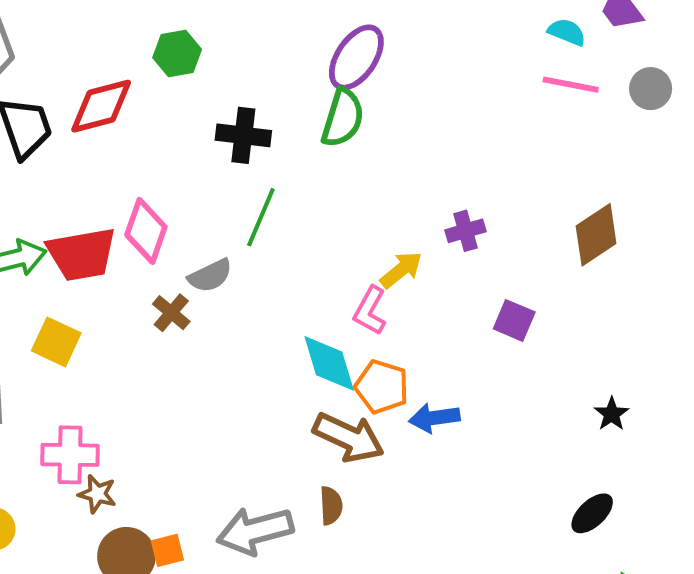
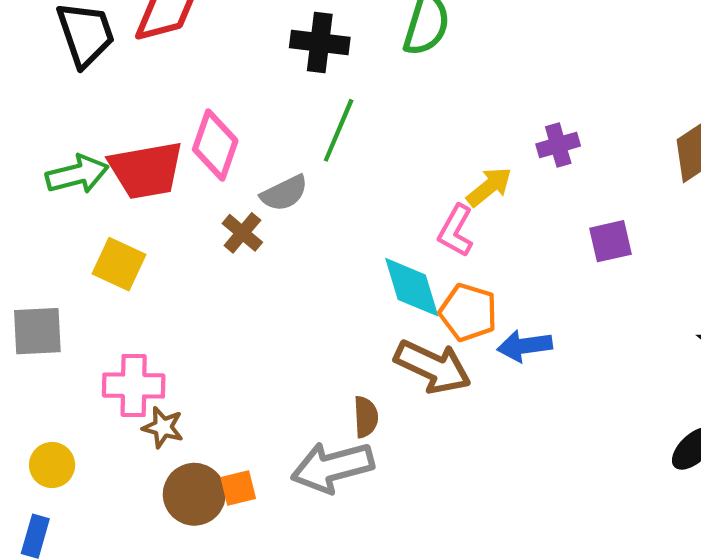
purple square: (514, 320) -> (610, 241), turned -36
brown semicircle: (331, 506) -> (366, 417), moved

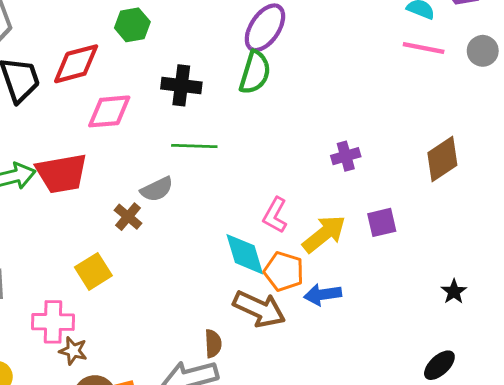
green line: (339, 130) -> (194, 146), turned 69
pink diamond: (215, 145) -> (109, 111), moved, turned 66
yellow arrow: (489, 187) -> (324, 234), moved, size x1.4
yellow square: (119, 264) -> (93, 271), moved, turned 33

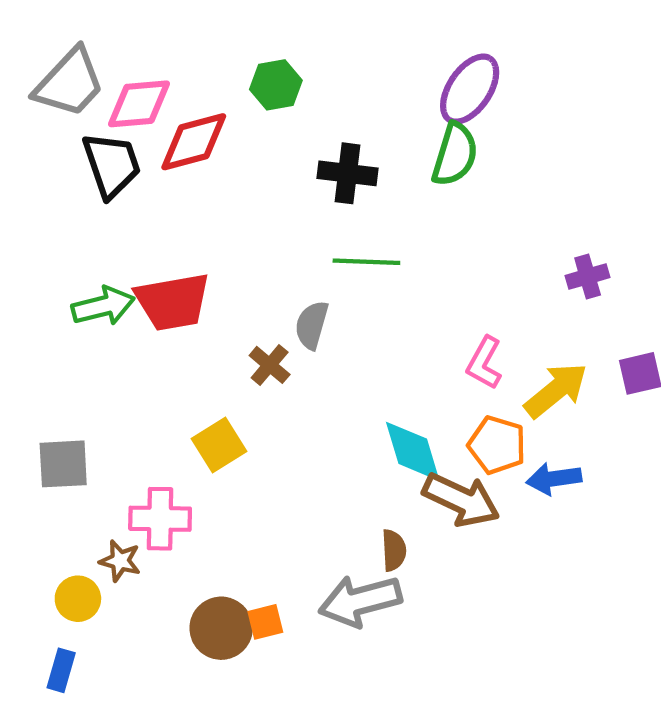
pink diamond: (109, 111) -> (139, 104), moved
gray semicircle: (157, 189) -> (312, 325), turned 132
cyan diamond: (245, 254) -> (413, 451), moved
brown star: (73, 351) -> (120, 561), moved

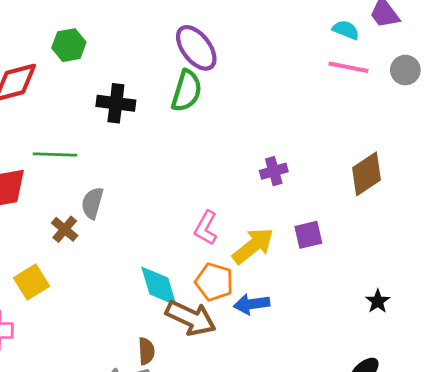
purple ellipse: (470, 89) -> (196, 48), turned -72
green line: (366, 262) -> (55, 154), moved

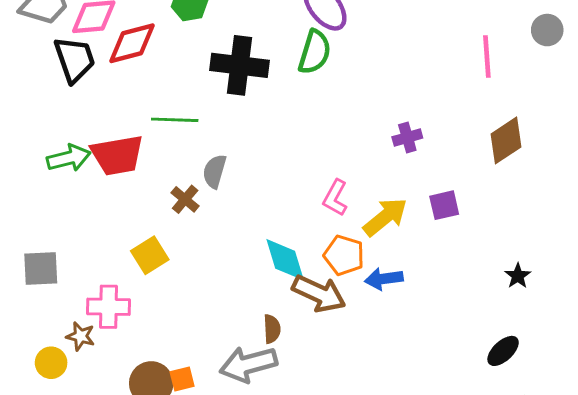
pink line: (349, 67) -> (487, 57), moved, turned 75
black cross: (116, 103) -> (240, 65), size x1.4

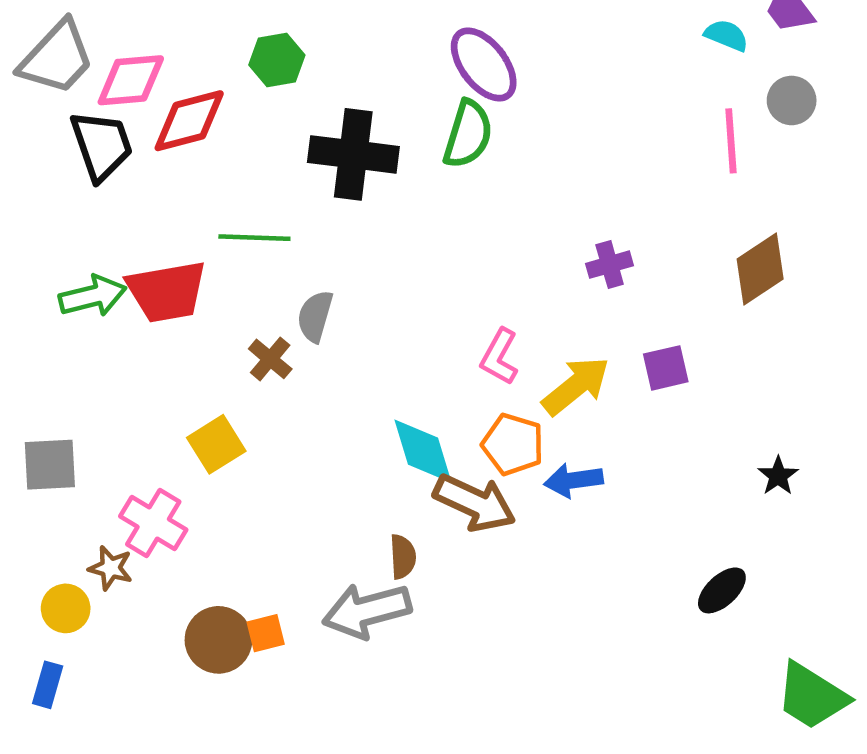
gray circle: (547, 30) -> (792, 100), moved
pink cross: (108, 307) -> (153, 523), turned 30
black ellipse: (503, 351) -> (722, 590), moved

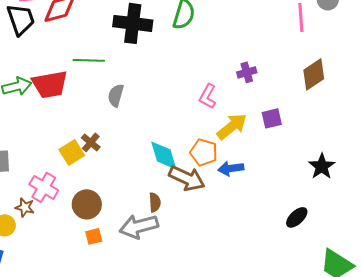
pink L-shape: (499, 357) -> (208, 96), moved
brown cross: (270, 359) -> (91, 142), moved
black star: (778, 476) -> (322, 166), size x1.5
brown circle: (218, 640) -> (87, 204), moved

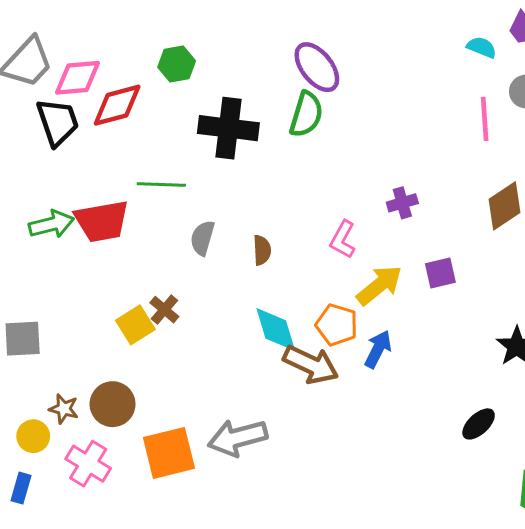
blue arrow: (231, 168) -> (378, 349), turned 125
pink cross: (44, 187) -> (88, 464), moved
brown semicircle: (155, 202) -> (262, 250), moved
brown circle: (87, 204) -> (113, 404), moved
orange square: (94, 236) -> (169, 453), size x2.0

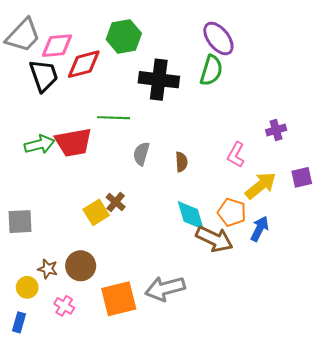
green hexagon: (177, 64) -> (124, 36), size x1.4
pink cross: (88, 464) -> (64, 306), size x0.7

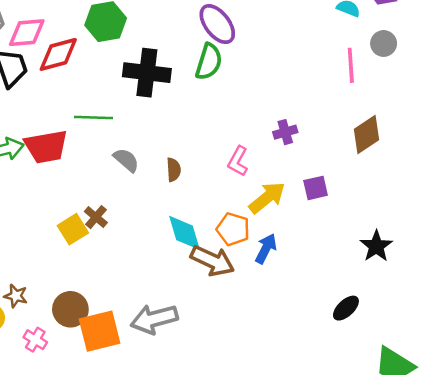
gray semicircle: (141, 154) -> (126, 160), turned 115
brown circle: (81, 266) -> (70, 309), moved

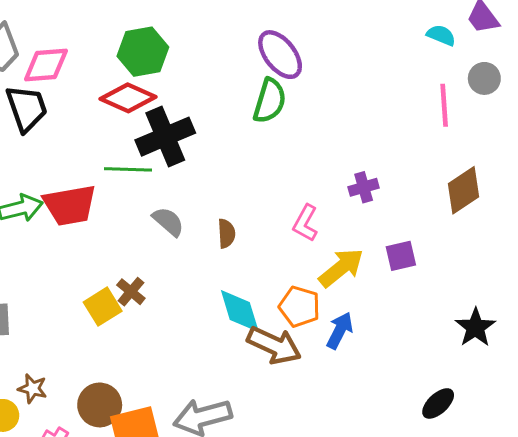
red diamond: (58, 54) -> (128, 98), moved, turned 39
black cross: (147, 73) -> (165, 137), moved, turned -30

